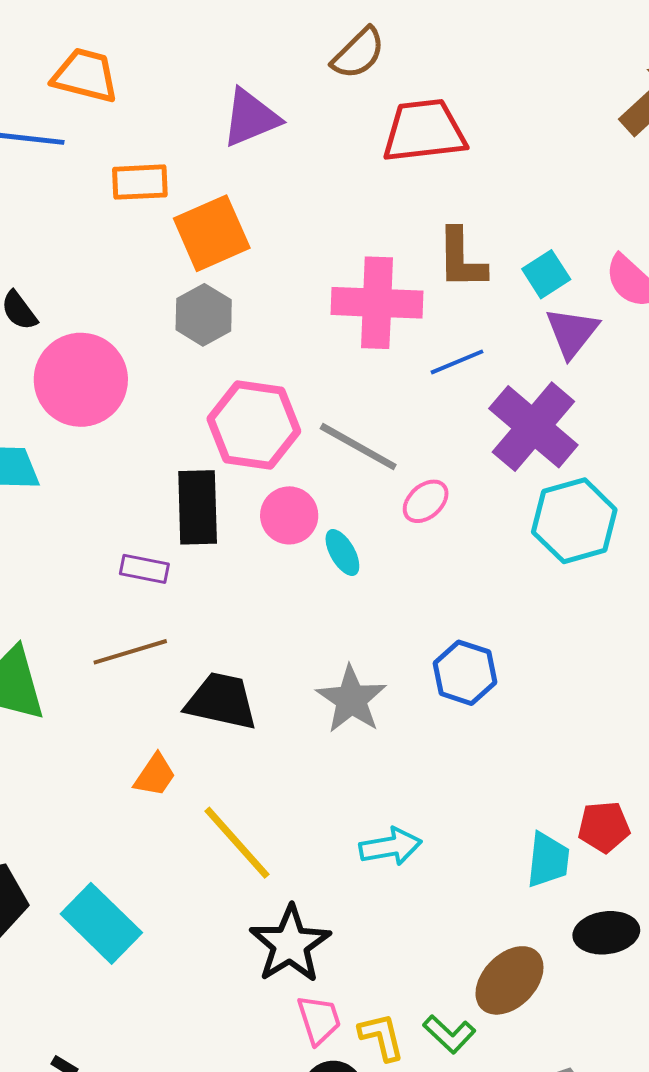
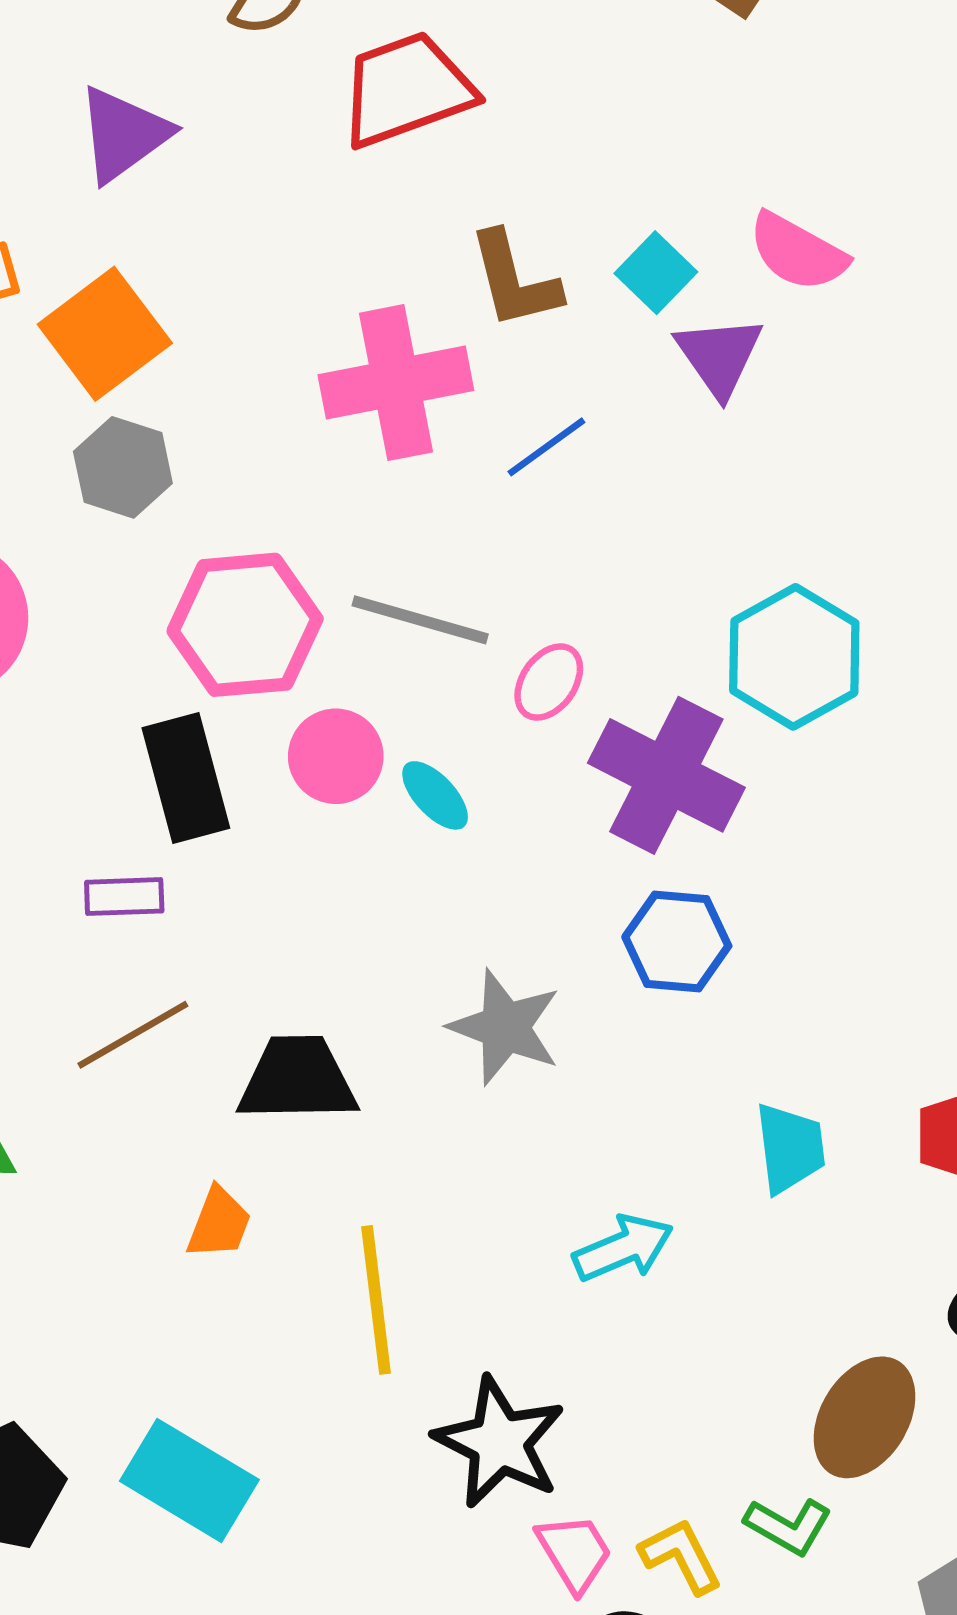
purple cross: (533, 427) -> (666, 775), moved
yellow line: (237, 843) -> (376, 1300), turned 48
cyan trapezoid: (548, 860) -> (790, 1148), moved

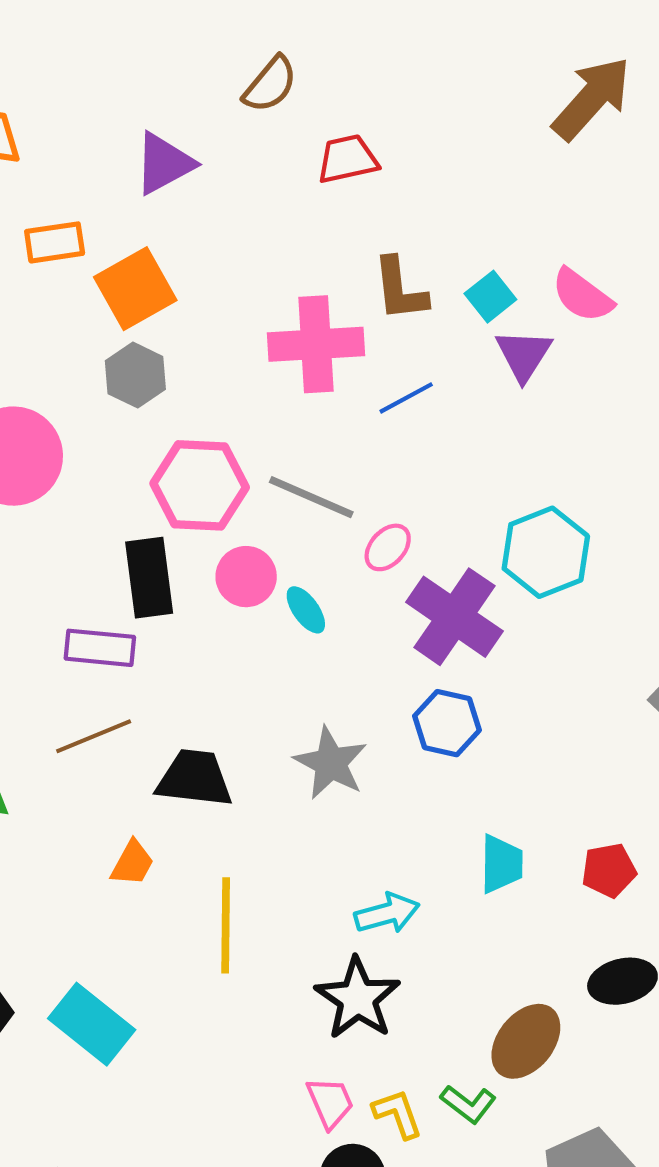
red trapezoid: (406, 89) -> (347, 159), size x0.7
purple rectangle: (124, 897) -> (100, 648), size x1.4
black star: (500, 1442) -> (358, 998), moved

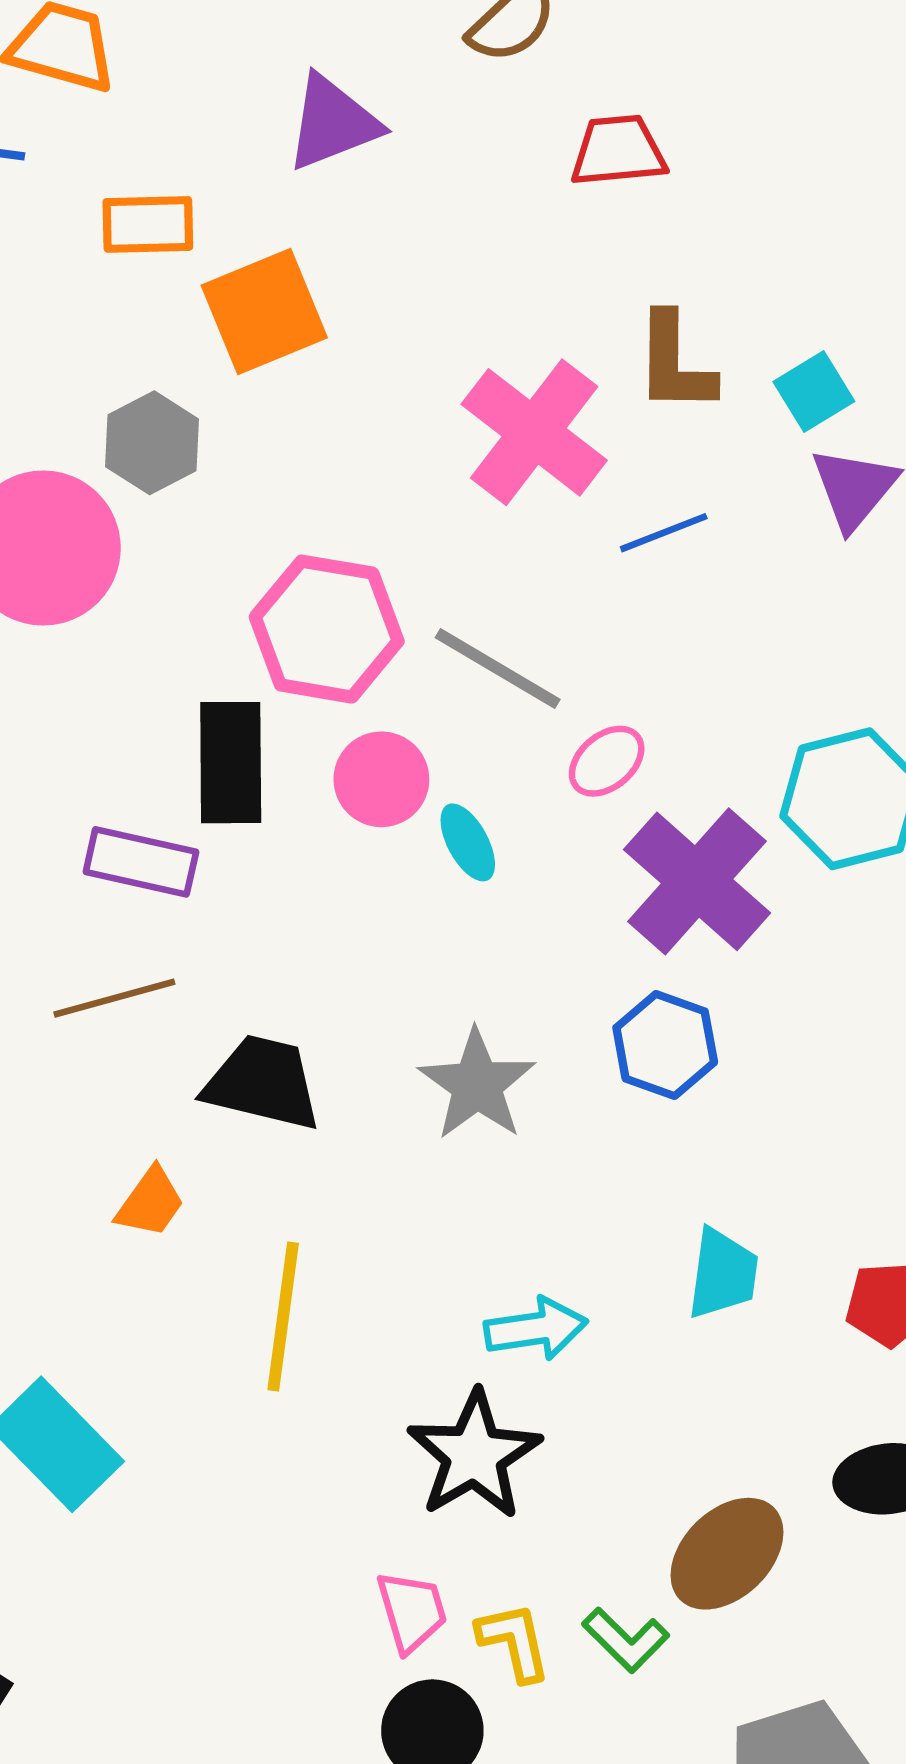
pink cross: (316, 344) -> (534, 432), turned 34
gray hexagon: (135, 375) -> (152, 443), moved

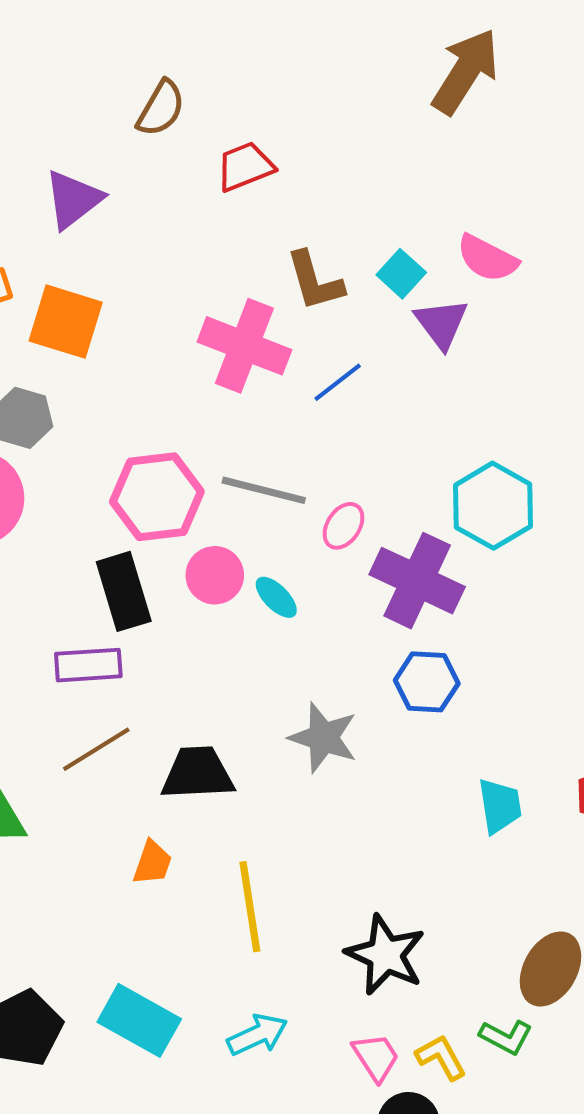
orange square: (264, 311) -> (66, 322), turned -34
cyan arrow: (536, 1329) -> (257, 1035), moved

